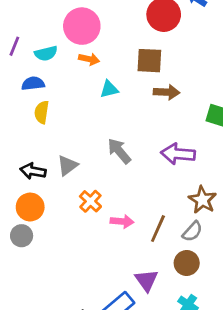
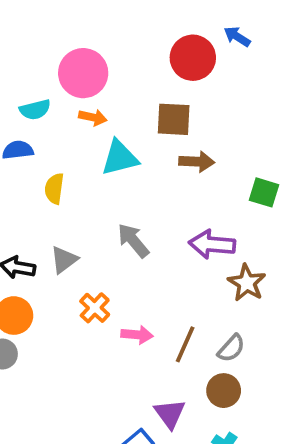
cyan triangle: (109, 89) -> (120, 158), size x1.5
yellow semicircle: (42, 112) -> (54, 189), moved
brown star: (202, 200) -> (247, 283), moved

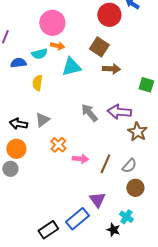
cyan semicircle: (35, 110) -> (39, 54), moved
brown square: (174, 119) -> (99, 47), turned 30
gray arrow: (133, 240) -> (89, 113), moved
brown circle: (224, 391) -> (135, 188), moved

